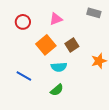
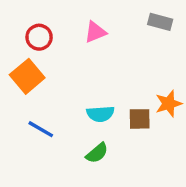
orange square: (46, 45) -> (27, 76), moved
brown square: (72, 45) -> (140, 119), moved, turned 32

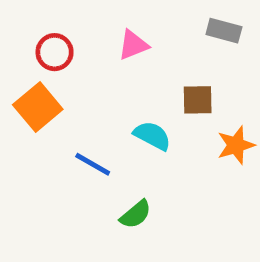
cyan semicircle: (100, 114) -> (152, 136), moved, turned -148
brown square: (140, 119) -> (198, 100), moved
blue line: (41, 129) -> (93, 164), moved

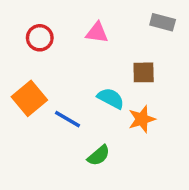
pink triangle: (133, 45) -> (97, 33), turned 30
orange square: (38, 107) -> (29, 98), moved
orange star: (236, 145) -> (142, 119), moved

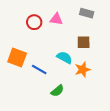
gray rectangle: (163, 22) -> (87, 13), moved
red circle: (40, 38) -> (34, 22), moved
orange square: (29, 98) -> (17, 57), turned -30

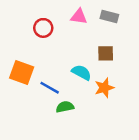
pink triangle: (56, 19) -> (79, 16), moved
green semicircle: (57, 91) -> (65, 107), moved, turned -152

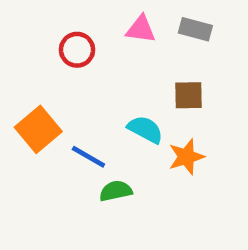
orange square: (22, 72) -> (38, 129), turned 30

